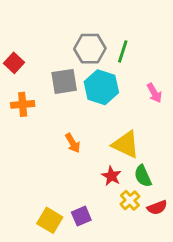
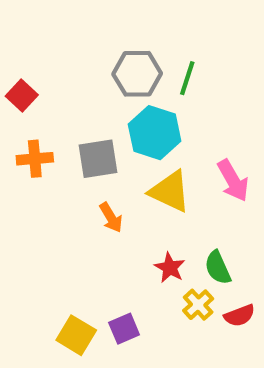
gray square: (64, 81) -> (98, 159), moved
pink arrow: (154, 93) -> (233, 181), moved, size x1.4
yellow triangle: (126, 144) -> (170, 191), moved

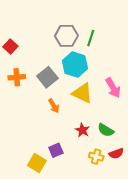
gray square: (98, 159) -> (47, 77), turned -30
green semicircle: (218, 268) -> (106, 130), turned -35
yellow cross: (198, 305) -> (96, 157), moved, turned -32
purple square: (124, 329) -> (56, 150), moved

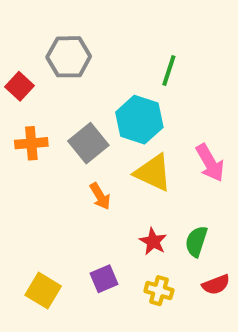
gray hexagon: (66, 36) -> (69, 57), moved
green semicircle: (106, 130) -> (196, 241), turned 77
yellow cross: (96, 157) -> (159, 291), moved
yellow square: (37, 163) -> (43, 291), moved

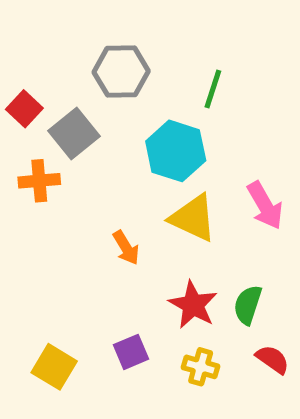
gray hexagon: (69, 57) -> (121, 72), moved
gray square: (88, 143) -> (74, 134), moved
red star: (153, 241) -> (193, 305), size x1.4
red semicircle: (216, 285) -> (272, 359), turned -124

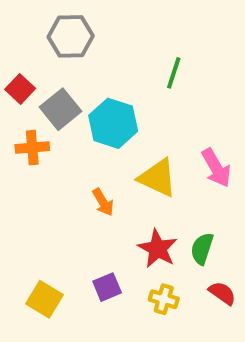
gray hexagon: (121, 72) -> (71, 36), moved
cyan hexagon: (176, 151) -> (113, 123), moved

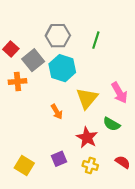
gray hexagon: (71, 36) -> (58, 36), moved
yellow triangle: (158, 178) -> (87, 98), turned 45
green semicircle: (202, 249) -> (112, 124), moved, turned -78

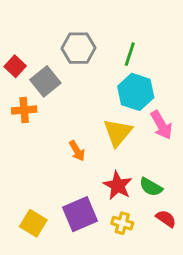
cyan hexagon: (62, 68) -> (136, 92), moved
green semicircle: (112, 124) -> (151, 187), moved
purple square: (59, 159) -> (80, 214), size x1.6

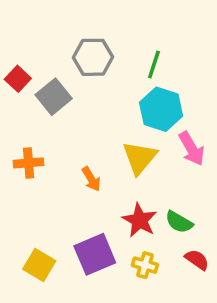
orange cross: (24, 110) -> (29, 163), moved

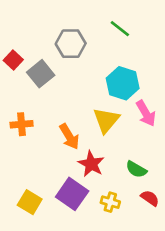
green line: (154, 64) -> (120, 29), moved, turned -70
orange arrow: (91, 179) -> (69, 137), size x1.4
red star: (140, 220) -> (91, 164), moved
purple square: (95, 254) -> (72, 194), turned -32

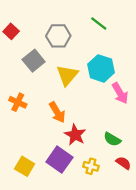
red square: (13, 60) -> (11, 31), moved
yellow triangle: (106, 120) -> (67, 75), moved
orange cross: (22, 124) -> (18, 102), turned 30

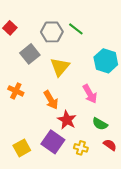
green line: (99, 23) -> (76, 29), moved
cyan hexagon: (101, 68) -> (106, 61), moved
pink arrow: (120, 93) -> (90, 94), moved
yellow square: (25, 166) -> (22, 148), turned 30

